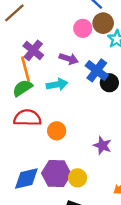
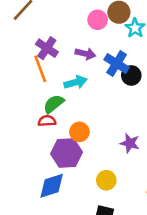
green semicircle: (22, 88) -> (54, 104), moved
red semicircle: (27, 118) -> (47, 121), size x0.6
purple hexagon: (56, 174) -> (67, 153), moved

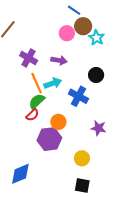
blue cross: (117, 63) -> (78, 96), moved
orange line: (40, 69) -> (37, 83), moved
red semicircle: (47, 121) -> (32, 115), turned 144
blue diamond: (52, 186) -> (20, 174), moved

